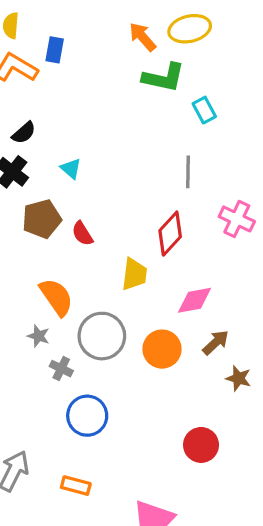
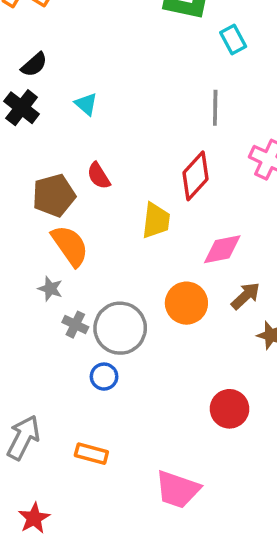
brown pentagon: (42, 219) -> (54, 195), moved
gray circle: (102, 336) -> (120, 328), moved
blue circle: (87, 416) -> (104, 377), size x0.6

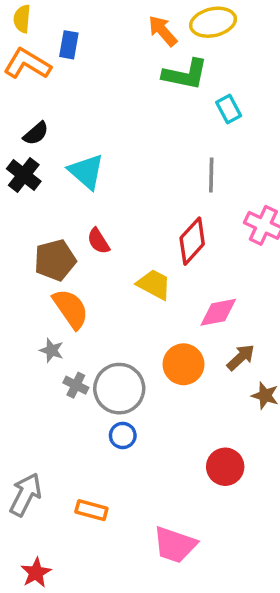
cyan triangle: (86, 104) -> (86, 172), size x1.6
yellow trapezoid: (156, 221) -> (154, 284), turned -69
blue circle: (104, 377) -> (123, 435), moved

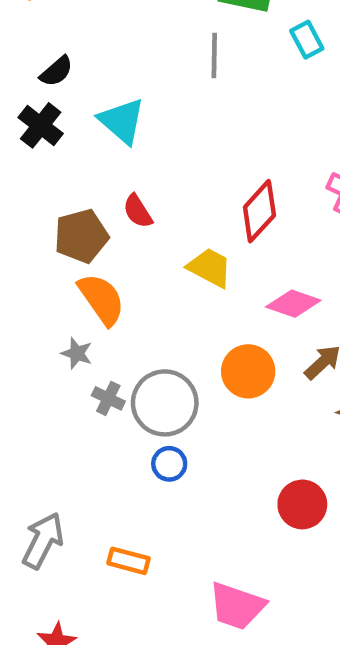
gray line: (211, 175) -> (214, 55), moved
pink diamond: (218, 312) -> (293, 304), turned 30

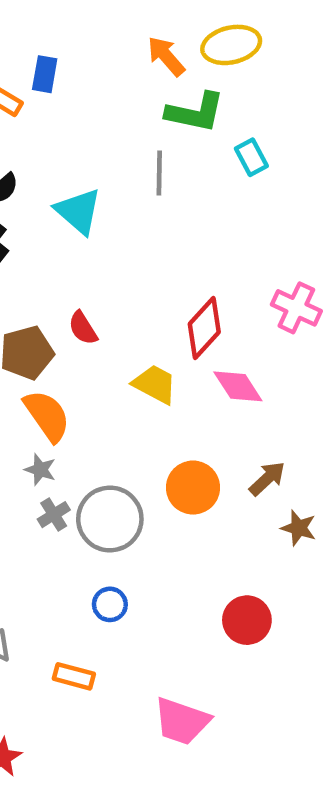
cyan triangle: (122, 121) -> (78, 211), moved
pink diamond: (293, 304) -> (238, 386), moved, turned 38
gray star: (77, 353) -> (40, 470), moved
gray cross: (108, 398) -> (54, 515), turned 32
blue circle: (169, 464) -> (110, 604), moved

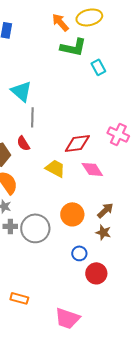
gray line: (159, 173) -> (32, 117), moved
red diamond: (204, 328) -> (77, 143), turned 40
gray cross: (54, 515) -> (10, 226), turned 32
brown star: (299, 528) -> (103, 232), moved
blue circle: (110, 604) -> (79, 253), moved

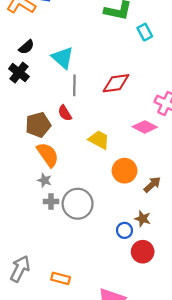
red diamond: (77, 143) -> (116, 83), moved
pink diamond: (92, 169) -> (145, 127), moved, turned -30
orange circle: (72, 214) -> (124, 171), moved
brown star: (103, 232) -> (143, 219), moved

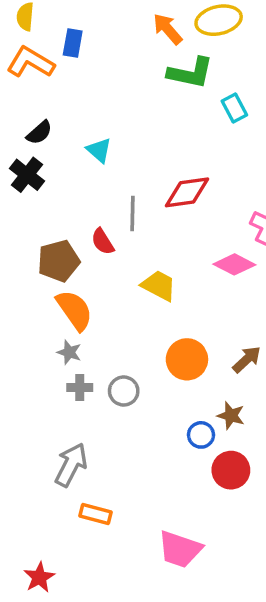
cyan triangle: (63, 58) -> (99, 150), size x0.7
gray line: (74, 85) -> (132, 213), moved
orange circle: (124, 171) -> (187, 359), moved
gray circle: (78, 204) -> (124, 391), size x0.6
gray arrow: (20, 269) -> (71, 465), moved

